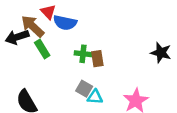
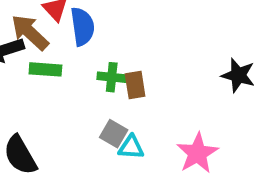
blue semicircle: (65, 23) -> (82, 27), turned -110
green rectangle: (42, 49) -> (45, 69), turned -54

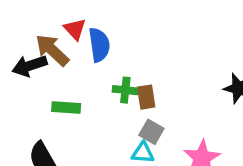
green rectangle: (45, 69) -> (66, 107), moved
gray square: (114, 134) -> (151, 132), moved

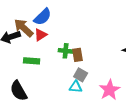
red triangle: (75, 29) -> (41, 35), moved, turned 40
blue semicircle: (99, 45) -> (43, 17), moved, turned 54

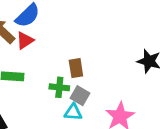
green cross: (66, 51) -> (59, 87), moved

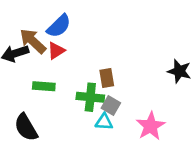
green cross: (59, 87) -> (90, 97), size x1.4

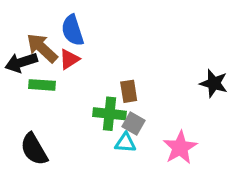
blue semicircle: (59, 26) -> (72, 30), turned 116
green rectangle: (44, 86) -> (42, 85), moved

